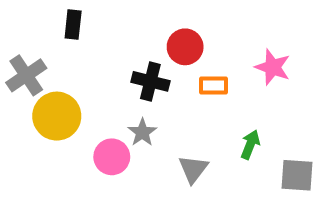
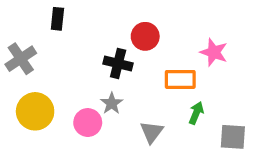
orange rectangle: (214, 86) -> (180, 79), moved, size x1.4
yellow circle: (57, 116) -> (35, 111), moved

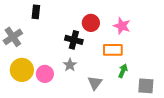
pink star: (214, 52) -> (122, 26), moved
pink circle: (88, 123) -> (45, 74), moved

